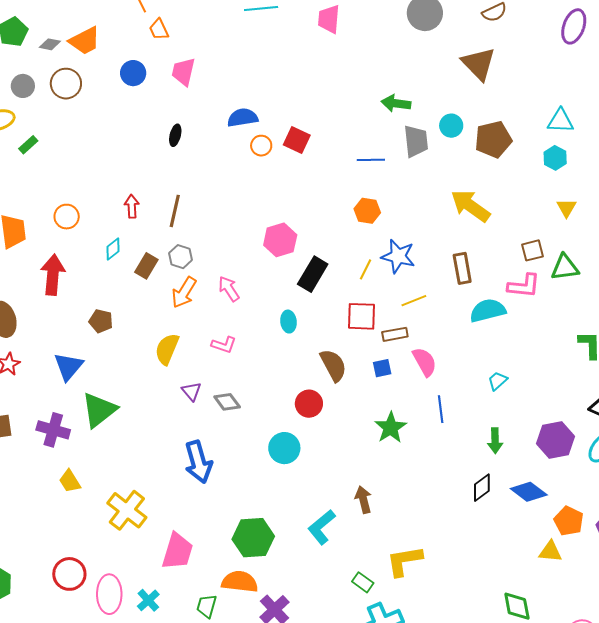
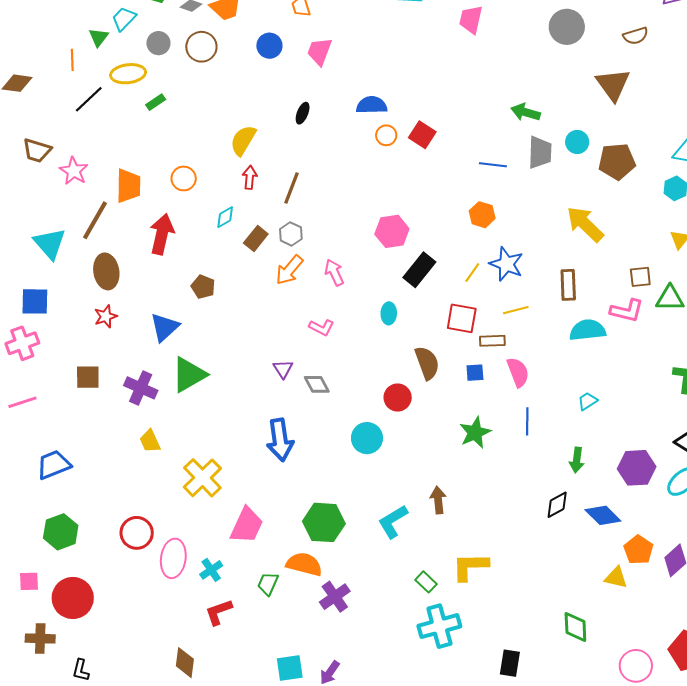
yellow semicircle: (167, 349) -> (243, 140), moved

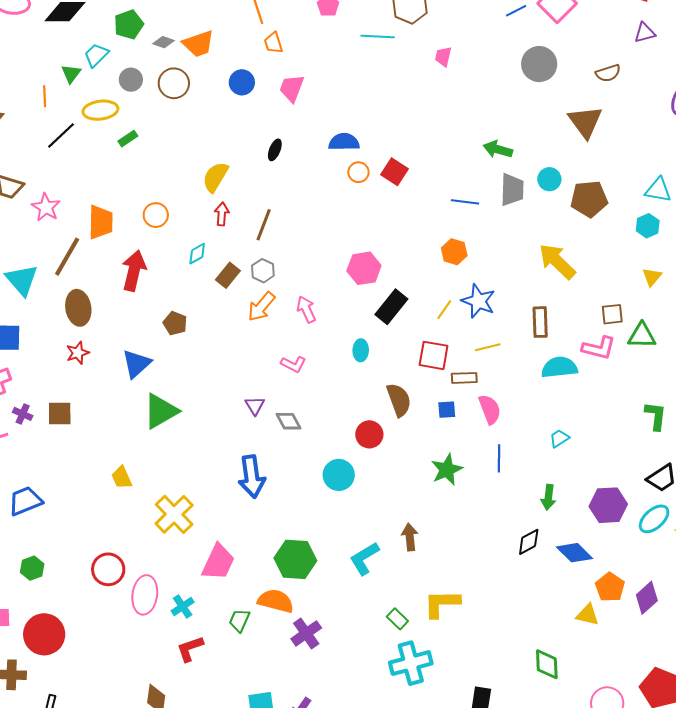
pink trapezoid: (471, 19) -> (443, 57), size x0.7
purple cross: (141, 388) -> (23, 414), moved, size x0.6
green hexagon: (61, 532) -> (32, 568), size x0.7

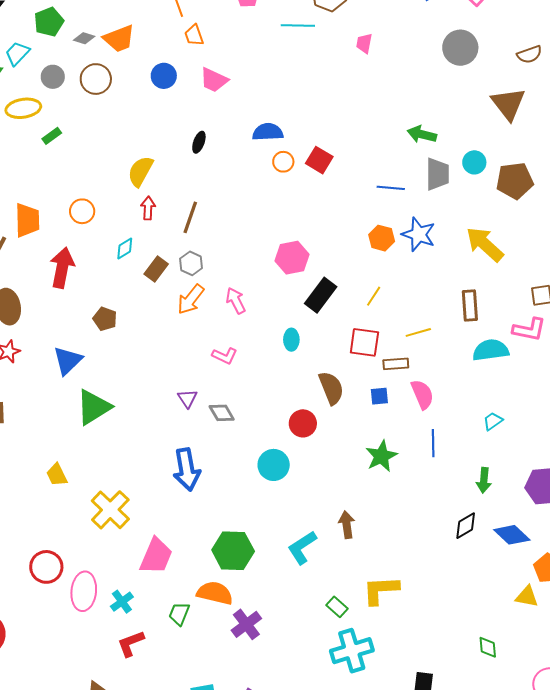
pink trapezoid: (292, 88) -> (214, 80), turned -84
blue star: (478, 301) -> (419, 234), moved
green diamond: (547, 664) -> (488, 647), size x0.7

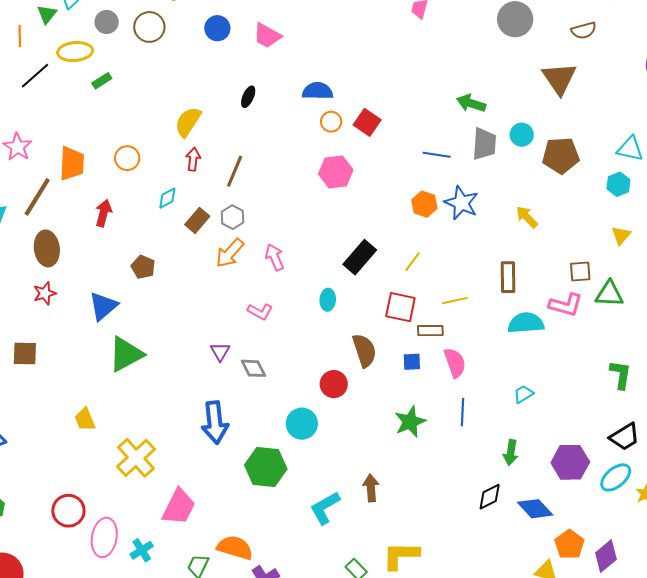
yellow arrow: (485, 244) -> (527, 217), size x0.6
pink hexagon: (292, 258) -> (336, 172), moved
red arrow: (62, 268) -> (104, 213), size x0.7
green hexagon: (233, 551) -> (266, 467), moved

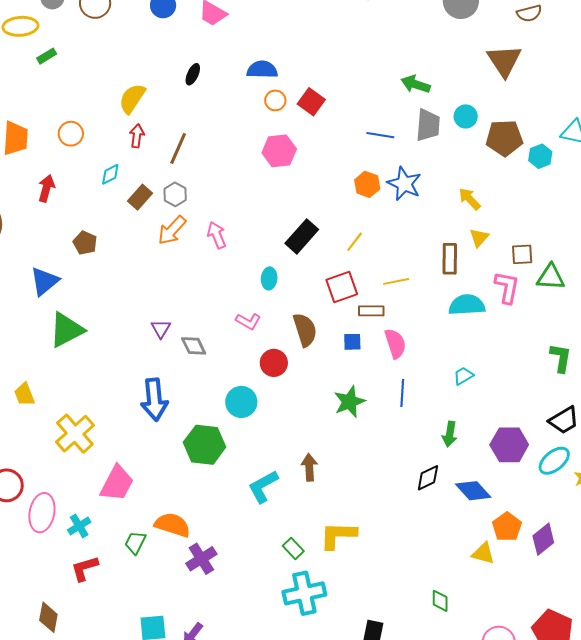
cyan hexagon: (618, 184) -> (540, 156), moved
yellow triangle: (621, 235) -> (479, 238), moved
pink L-shape: (566, 305) -> (507, 287), turned -96
red square: (400, 307) -> (342, 287), turned -32
pink L-shape: (260, 312) -> (248, 321), moved

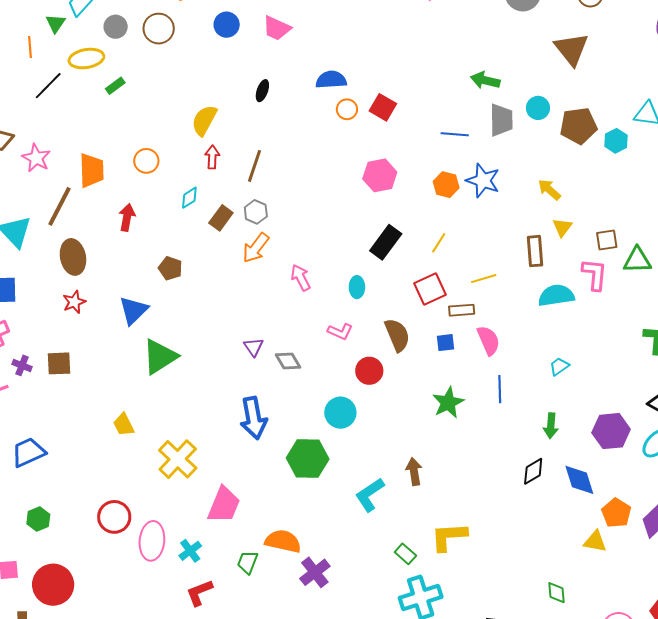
pink hexagon: (279, 151) -> (380, 175), moved
pink arrow: (217, 235) -> (301, 278), moved
blue diamond: (473, 491) -> (579, 480), turned 30

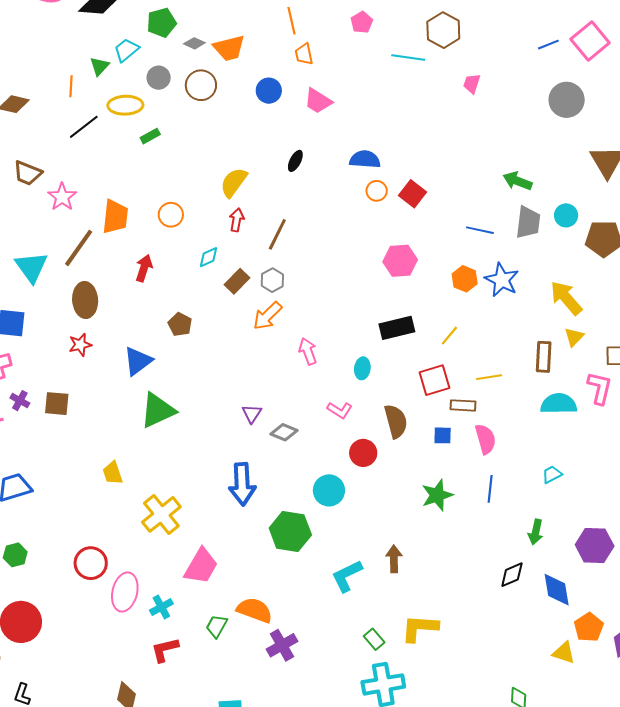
yellow arrow: (549, 190) -> (566, 298), size x1.5
black rectangle: (386, 242) -> (397, 328), turned 32
gray diamond: (288, 361) -> (284, 432), turned -44

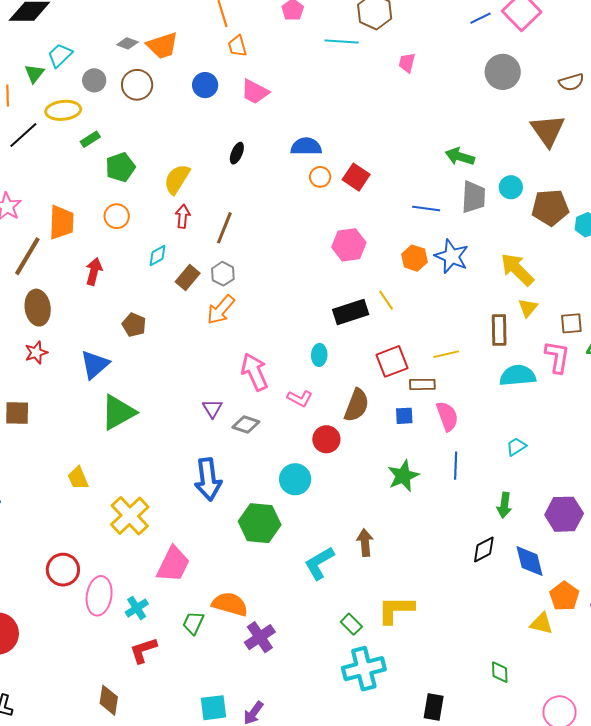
green pentagon: (162, 23) -> (120, 167), moved
yellow line: (449, 336) -> (386, 300), moved, turned -70
pink arrow: (308, 351) -> (255, 372), moved, size x1.4
brown semicircle: (396, 421) -> (357, 405), turned 40

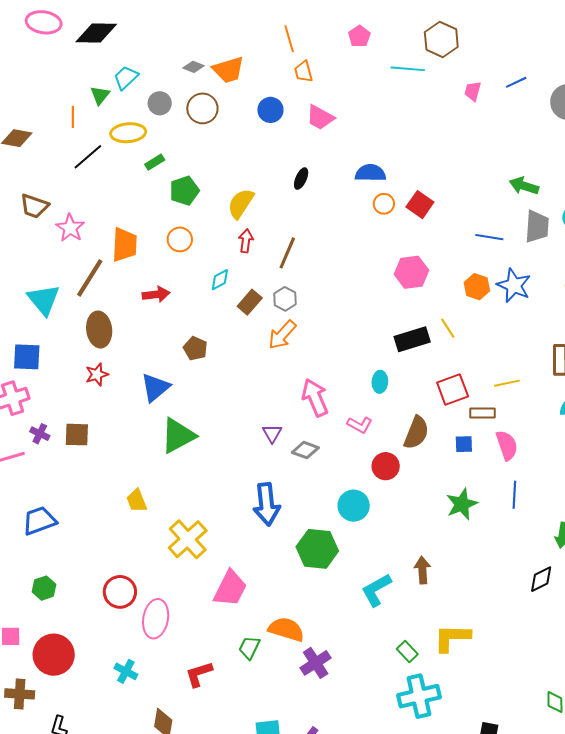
blue line: (480, 18) -> (516, 82), moved
red arrow: (94, 271) -> (156, 294), turned 68
cyan cross: (137, 608) -> (126, 671), moved, turned -30

